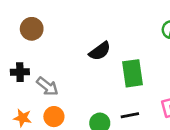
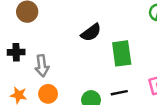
gray arrow: (47, 86) -> (42, 66), turned 45

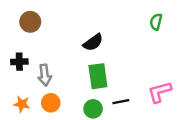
green rectangle: (122, 53) -> (98, 76), moved

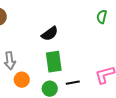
orange circle: (51, 103) -> (22, 80), moved

